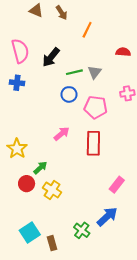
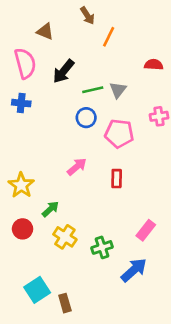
brown triangle: (36, 11) -> (45, 31), moved
brown arrow: (62, 13) -> (87, 16), moved
red rectangle: (93, 143) -> (117, 179), size x0.6
red circle: (27, 184) -> (23, 229), moved
green cross: (82, 230) -> (102, 247), moved, turned 35

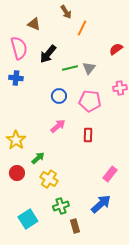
red semicircle: (154, 65) -> (116, 49), turned -40
blue circle: (86, 118) -> (59, 96), moved
green cross: (102, 247) -> (61, 206), moved
brown rectangle: (65, 303) -> (75, 226), moved

